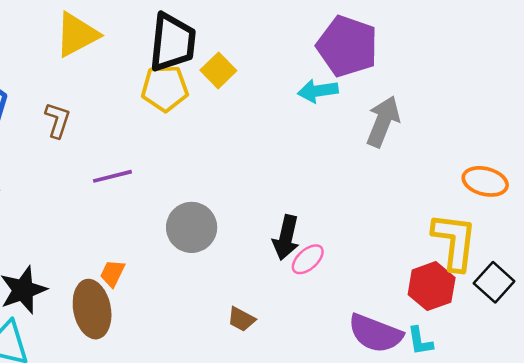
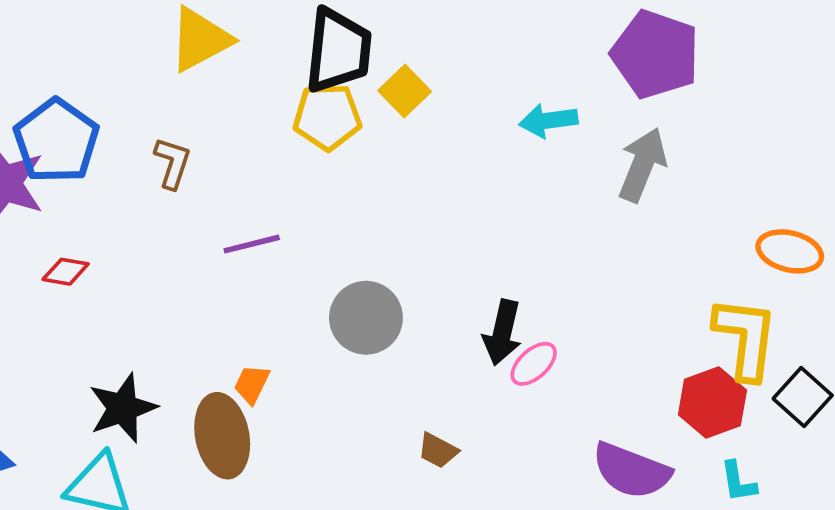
purple pentagon: (347, 46) -> (655, 54), moved
cyan L-shape: (420, 341) -> (738, 482), moved

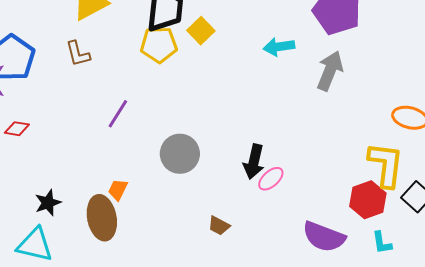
brown L-shape: (172, 163) -> (78, 54), moved, turned 148
purple line: (252, 244) -> (118, 114), turned -44
black star: (123, 408) -> (48, 203), size x0.7

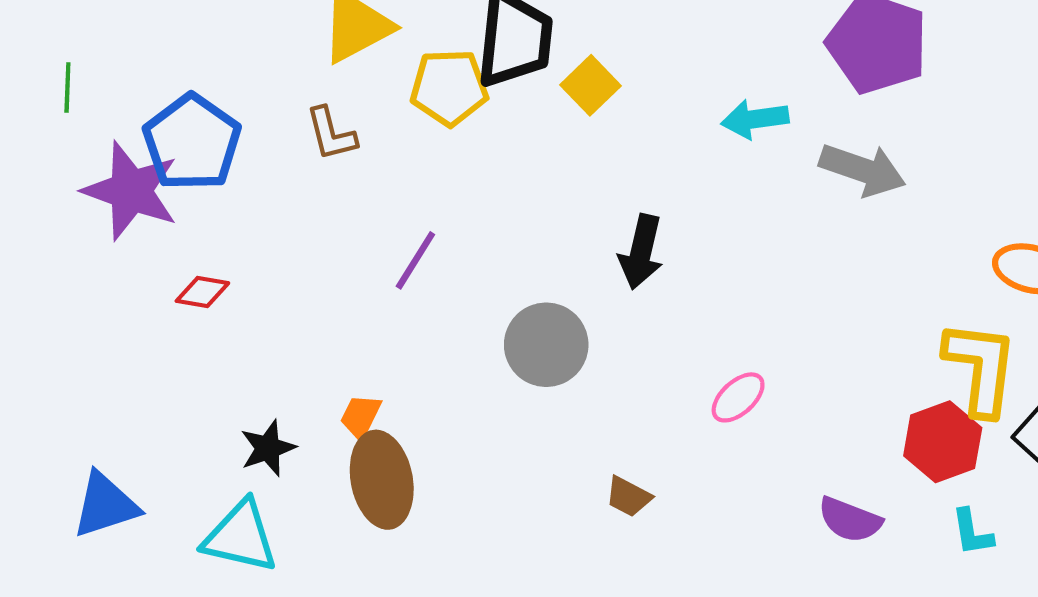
yellow pentagon: (159, 45) -> (449, 87), moved
gray arrow: (330, 71) -> (863, 170), turned 87
black arrow: (254, 162) -> (641, 252), moved
orange trapezoid: (118, 190) -> (361, 416), moved
purple semicircle: (324, 237) -> (850, 520), size x0.7

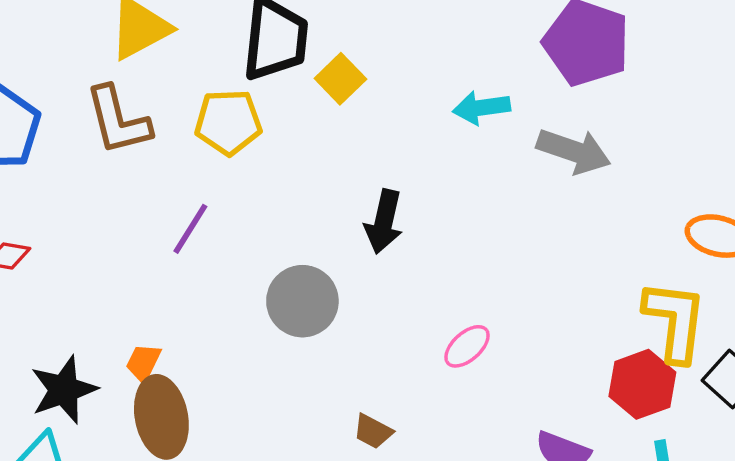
yellow pentagon: (449, 87) -> (228, 122), moved
brown L-shape: (331, 134) -> (118, 120), size x1.5
black star: (268, 448) -> (64, 390), size x1.4

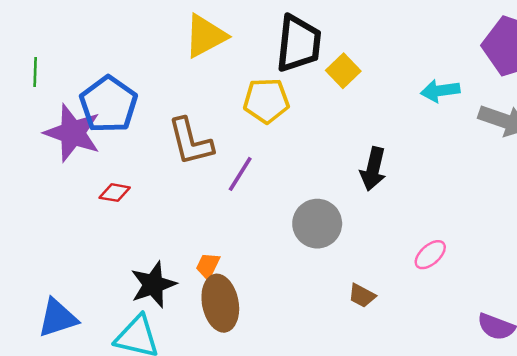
brown L-shape: (118, 120) -> (190, 142), moved
brown trapezoid: (373, 431) -> (362, 296), moved

